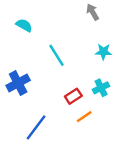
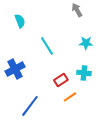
cyan semicircle: (24, 25) -> (20, 21), turned 40
cyan cross: (101, 88) -> (84, 73), turned 32

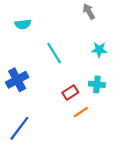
cyan semicircle: (20, 21) -> (23, 24), turned 104
blue line: (30, 106) -> (19, 128), moved

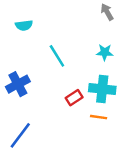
gray arrow: (89, 12) -> (107, 12), moved
cyan cross: (97, 84) -> (102, 89), size x1.5
orange line: (81, 112) -> (99, 117), moved, turned 42

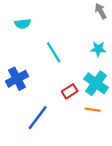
cyan cross: (102, 89) -> (96, 83), turned 30
blue line: (20, 135) -> (38, 118), moved

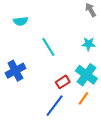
orange line: (93, 110) -> (83, 98), turned -64
blue line: (38, 118) -> (55, 106), moved

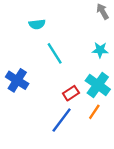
cyan semicircle: (21, 21) -> (37, 24), moved
blue cross: (15, 71) -> (17, 80), turned -30

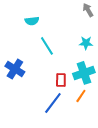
cyan cross: (98, 85) -> (84, 73), turned 35
red rectangle: (71, 93) -> (61, 80), turned -56

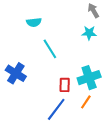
cyan star: (86, 43) -> (89, 33), moved

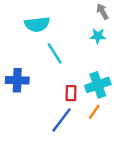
cyan semicircle: (34, 22) -> (37, 24), size x1.5
blue cross: (16, 73) -> (17, 80), turned -30

